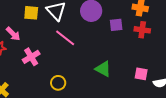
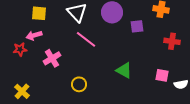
yellow square: (31, 13) -> (39, 13), moved
red cross: (142, 30) -> (172, 41), moved
pink arrow: (13, 34) -> (34, 35), turned 119

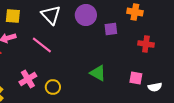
pink line: (86, 39) -> (42, 45), moved
pink cross: (52, 58) -> (28, 79), moved

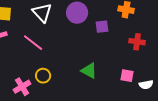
pink cross: (28, 79) -> (22, 87), moved
yellow circle: (53, 87) -> (43, 76), moved

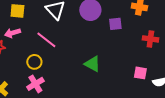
green triangle: (89, 71) -> (92, 64), moved
yellow circle: (43, 76) -> (34, 62), moved

